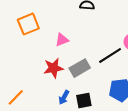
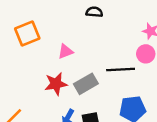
black line: (110, 55) -> (121, 69), turned 30

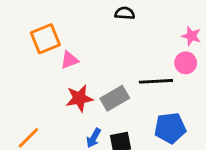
pink triangle: (65, 51) -> (69, 60), moved

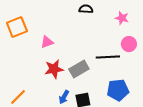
pink star: (191, 36) -> (122, 18), moved
orange square: (45, 39) -> (17, 27), moved

